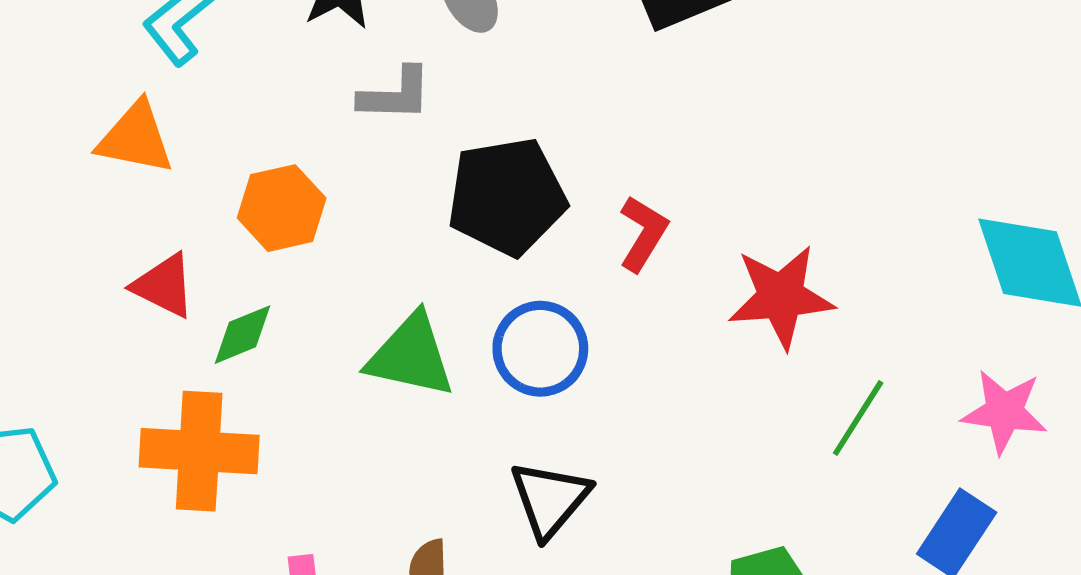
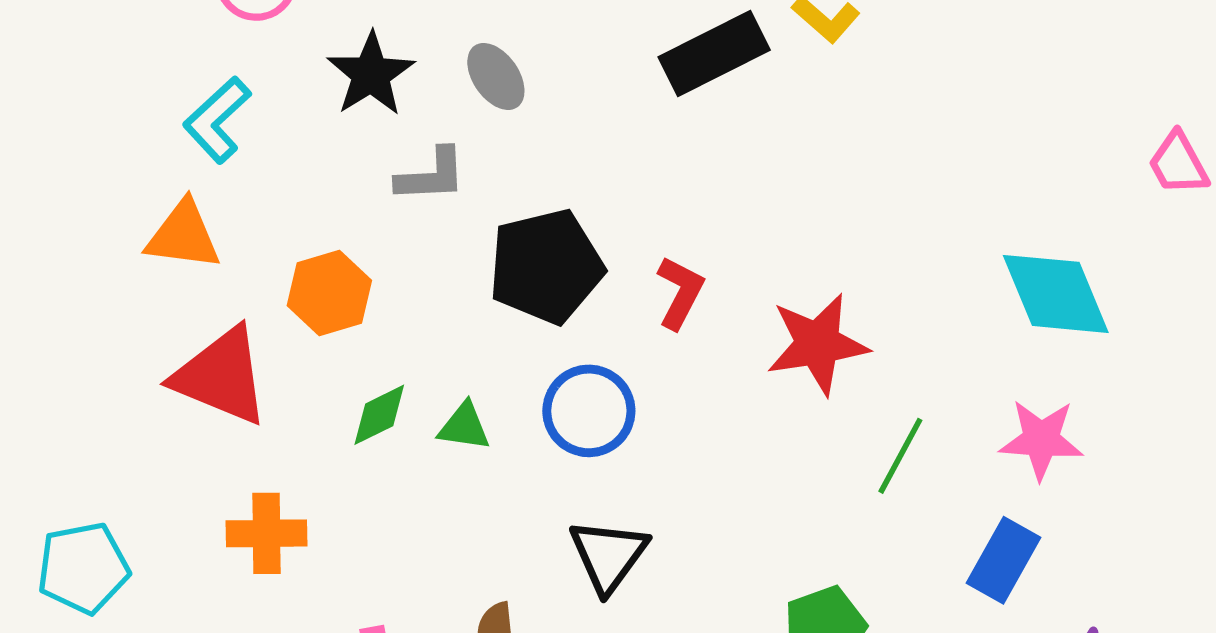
red triangle: (164, 286) -> (221, 376), size x1.6
green diamond: (242, 335) -> (379, 415), moved
green triangle: (411, 356) -> (464, 427), size x0.6
orange cross: (199, 451) -> (267, 533), size x0.7

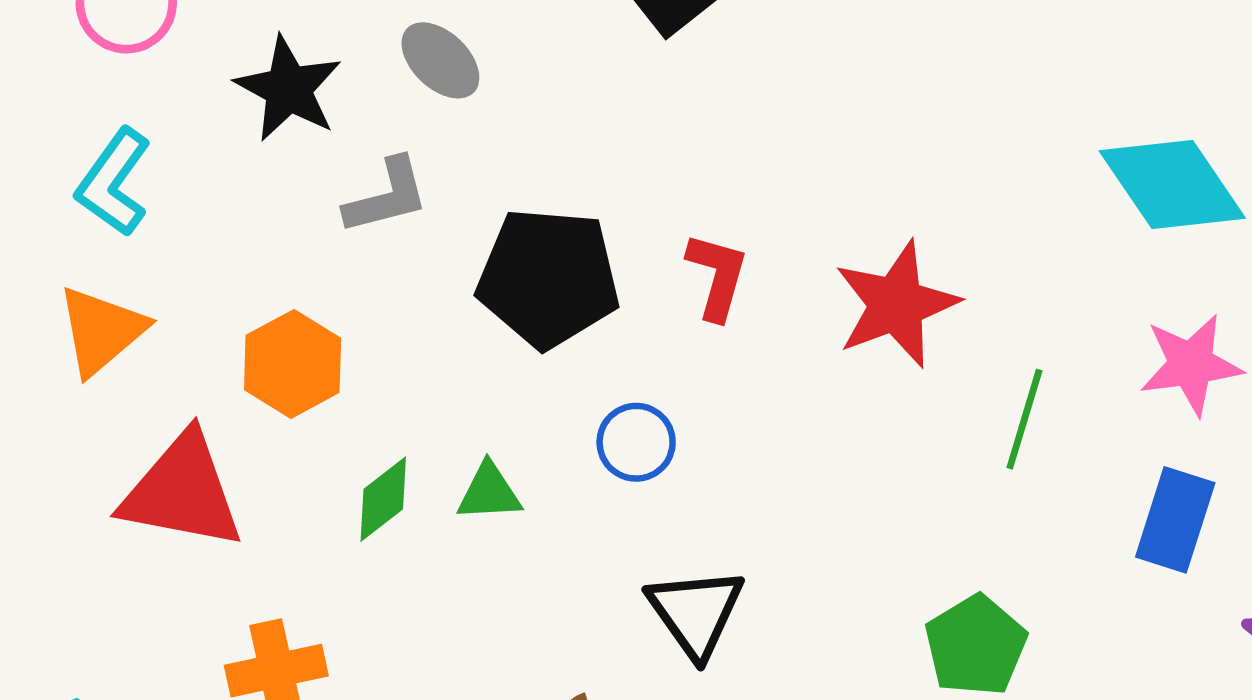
orange triangle: (183, 235) -> (102, 331), turned -36
black pentagon: (546, 266) -> (548, 278), turned 30
blue circle: (589, 411) -> (636, 442), size x0.7

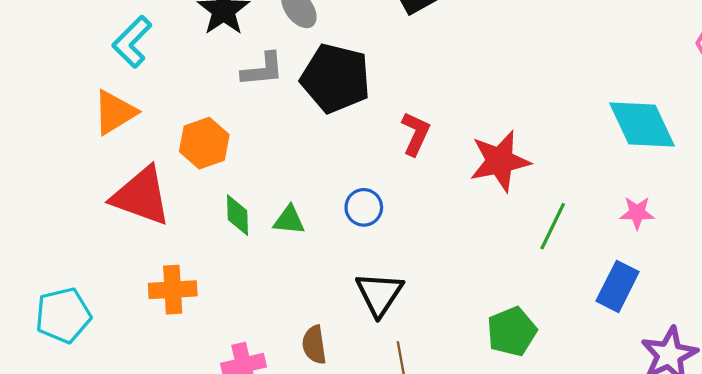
black pentagon: (548, 278) -> (336, 78), moved
pink star: (1191, 364) -> (637, 213), size x0.7
green diamond: (383, 499) -> (238, 215), turned -63

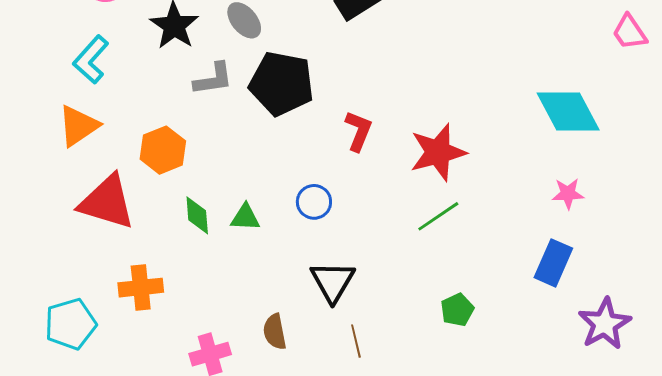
green line: (553, 226) -> (438, 216), moved, turned 33
cyan pentagon: (63, 315) -> (70, 324), moved
green pentagon: (512, 332) -> (457, 310), size x0.7

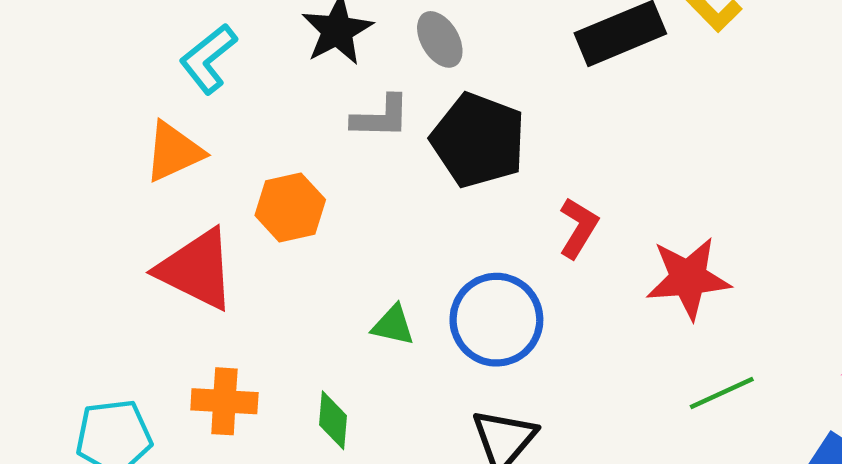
blue circle: (314, 202) -> (496, 320), size x1.8
green diamond: (197, 215) -> (333, 420), moved
green line: (438, 216) -> (722, 393), moved

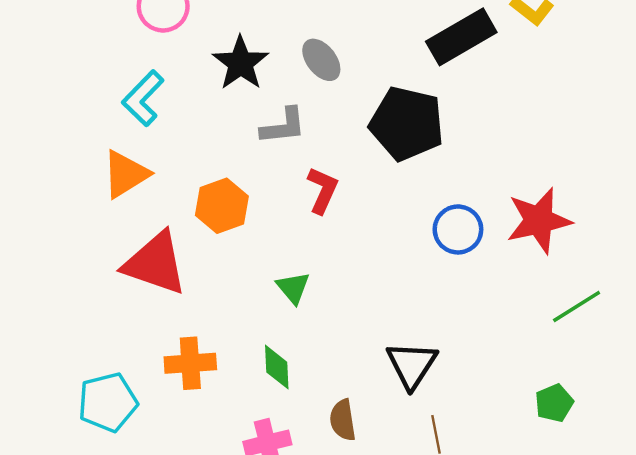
black pentagon: (478, 140) -> (407, 124), moved
red L-shape: (578, 228) -> (323, 190), moved
blue circle: (496, 320) -> (458, 229), moved, size x0.7
green triangle: (393, 325) -> (293, 288), moved, turned 45

